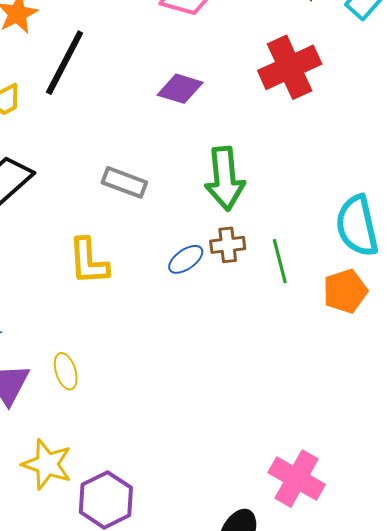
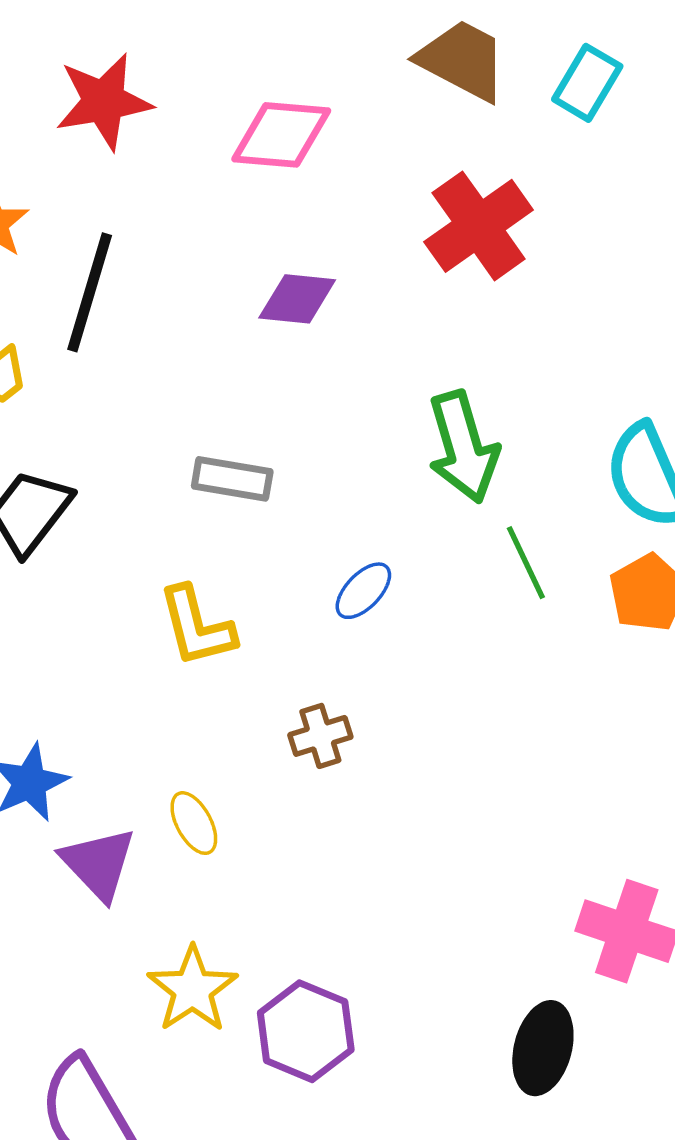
green arrow: (225, 179) -> (463, 447), moved
brown cross: (228, 245) -> (320, 736), moved
yellow star: (47, 464) -> (192, 989), turned 30

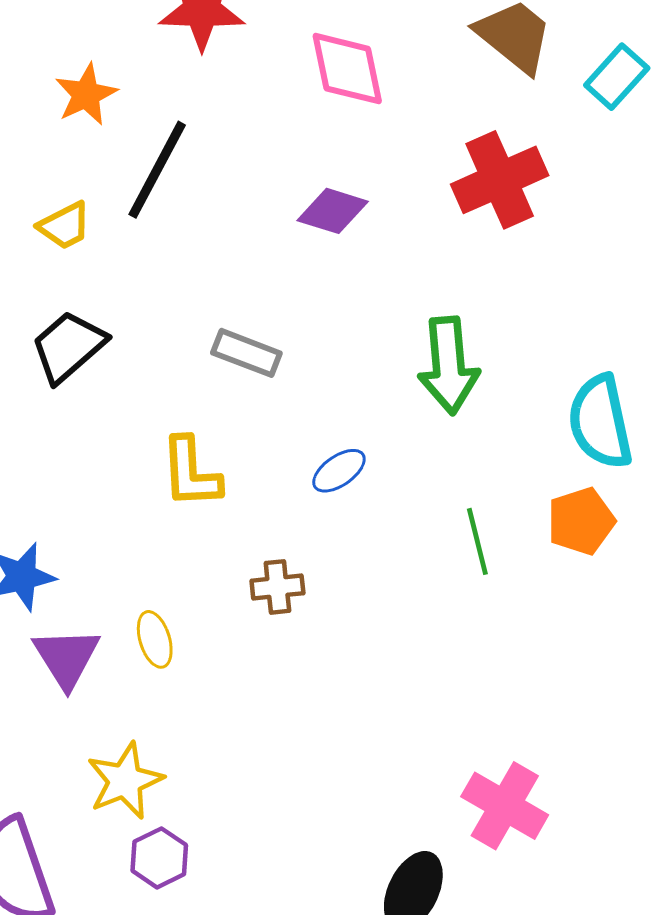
pink diamond: (281, 135) -> (347, 69), turned 62
green line: (526, 563) -> (477, 541), moved
purple hexagon: (306, 1031) -> (159, 858), moved, size x0.7

